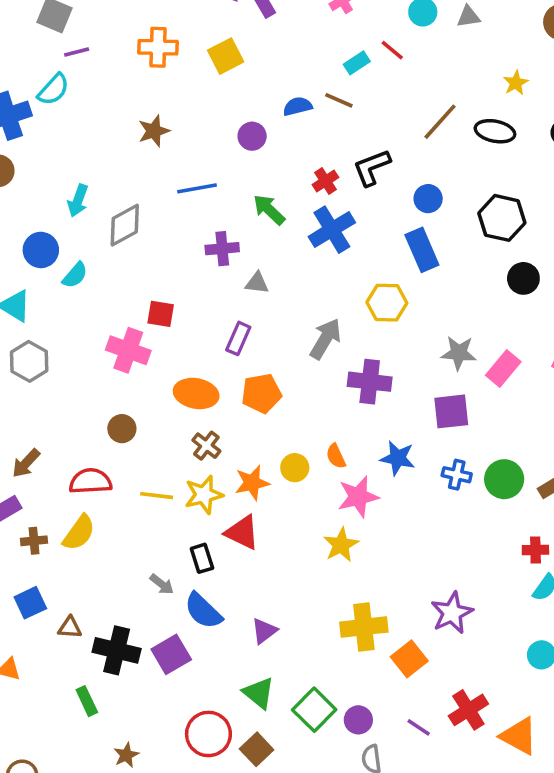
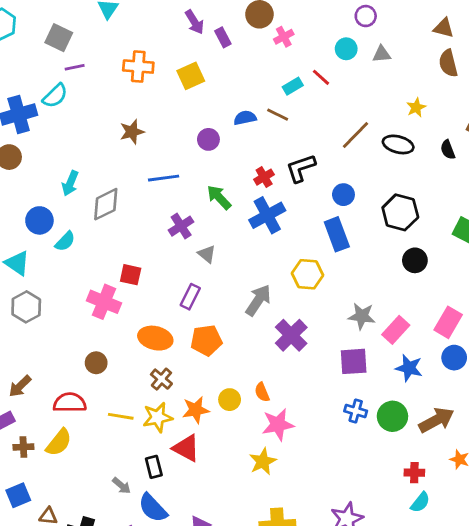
purple cross: (222, 249) -> (181, 226), turned -30
gray triangle: (257, 283) -> (207, 254), turned 30
purple cross: (370, 382) -> (291, 335), turned 36
blue star: (398, 458) -> (409, 368), moved

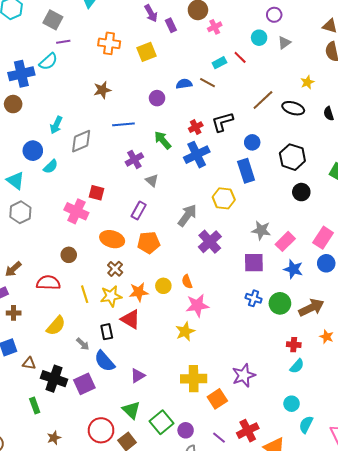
gray triangle: (382, 54) -> (284, 43), turned -32
yellow line: (121, 416) -> (85, 294), turned 60
yellow semicircle: (59, 442) -> (56, 326), moved

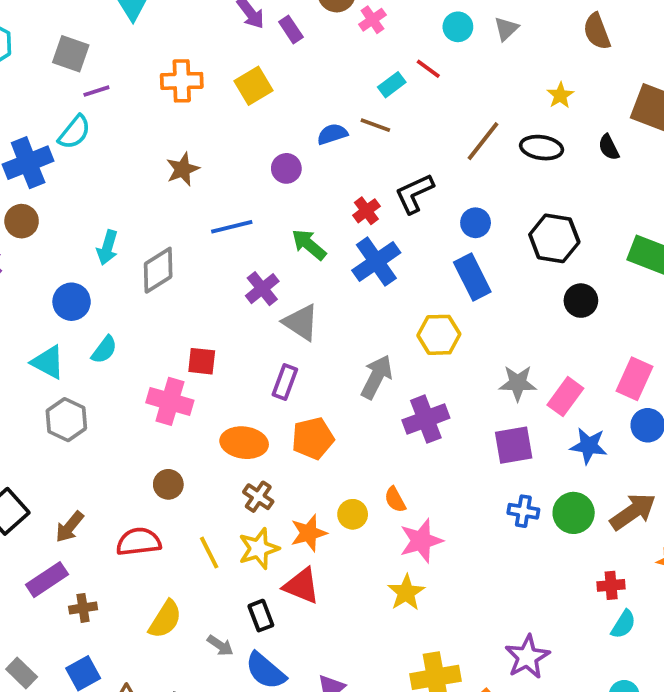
cyan semicircle: (51, 167) -> (104, 350), moved
gray triangle: (152, 180) -> (301, 322), size x1.5
purple cross: (210, 242) -> (426, 419), turned 30

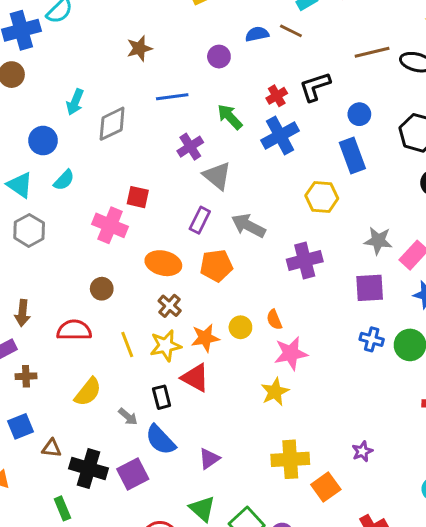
brown line: (483, 141) -> (372, 52), turned 32
gray arrow: (377, 377) -> (248, 226), moved, turned -96
brown arrow: (70, 527) -> (22, 313), turned -40
purple star: (527, 657) -> (362, 451), size x0.6

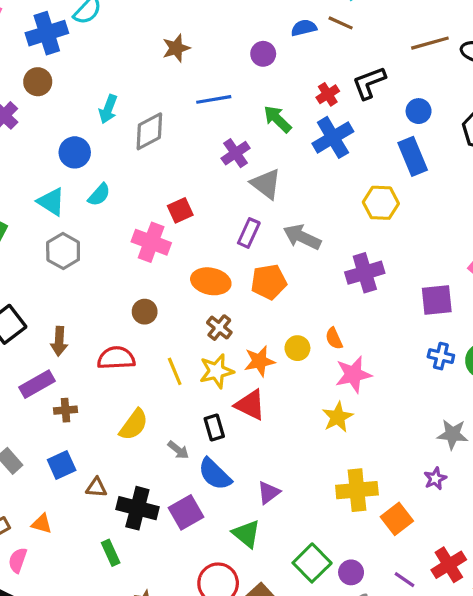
red square: (138, 197) -> (180, 210), turned -35
gray star: (378, 241) -> (453, 434), moved
green triangle: (202, 509) -> (246, 534), moved

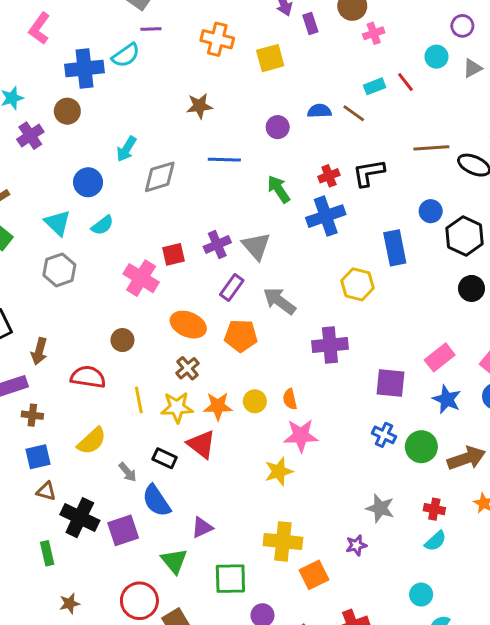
blue circle: (419, 111) -> (431, 211), moved
purple cross: (236, 153) -> (217, 245), moved
black rectangle: (214, 427) -> (165, 458), turned -60
blue square: (62, 465) -> (38, 457), moved
green square: (312, 563) -> (230, 579), moved, turned 32

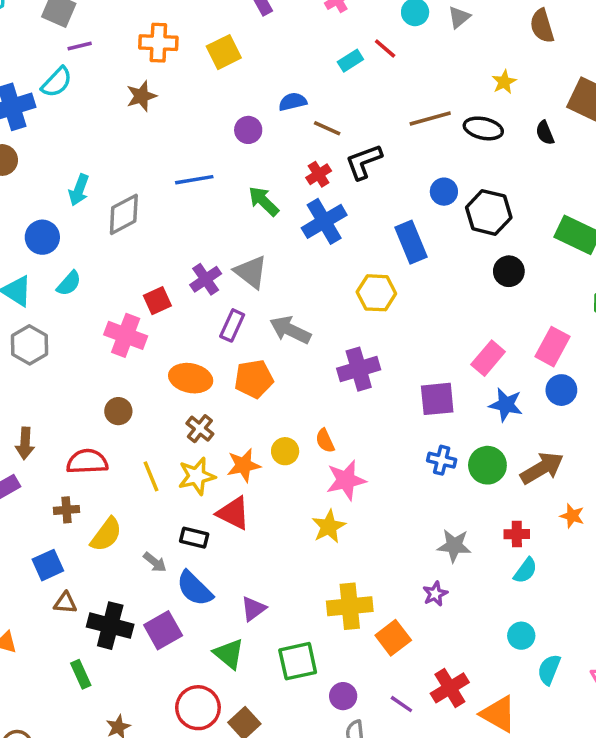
brown star: (199, 106) -> (141, 96), moved
brown line: (354, 113) -> (327, 128), moved
brown cross: (32, 415) -> (67, 510), moved

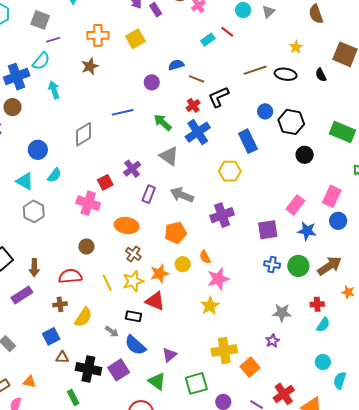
cyan arrow: (79, 190) -> (54, 90), moved, turned 144
gray triangle: (251, 272) -> (169, 156), moved
orange pentagon: (254, 379) -> (176, 233), moved

